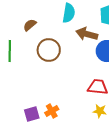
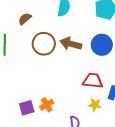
brown arrow: (87, 34) -> (71, 44), moved

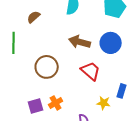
brown circle: (44, 44) -> (47, 67), moved
red trapezoid: (93, 81) -> (91, 71), moved, turned 35

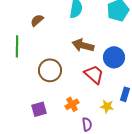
blue circle: (111, 43) -> (114, 57), moved
orange cross: (56, 103) -> (72, 104), moved

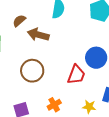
brown arrow: (83, 45) -> (38, 35), moved
red trapezoid: (94, 74) -> (76, 75), turned 70

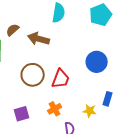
brown semicircle: (19, 21) -> (13, 30), moved
red trapezoid: (76, 75) -> (61, 79), moved

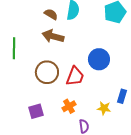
brown semicircle: (13, 30) -> (51, 14), moved, turned 72
blue circle: (97, 62) -> (99, 59), moved

